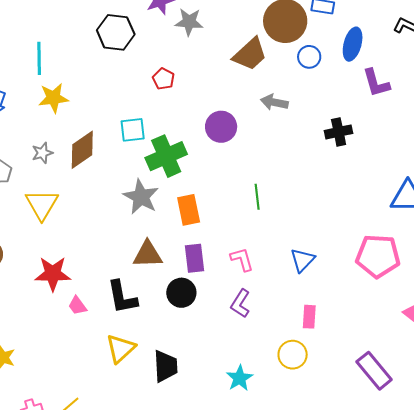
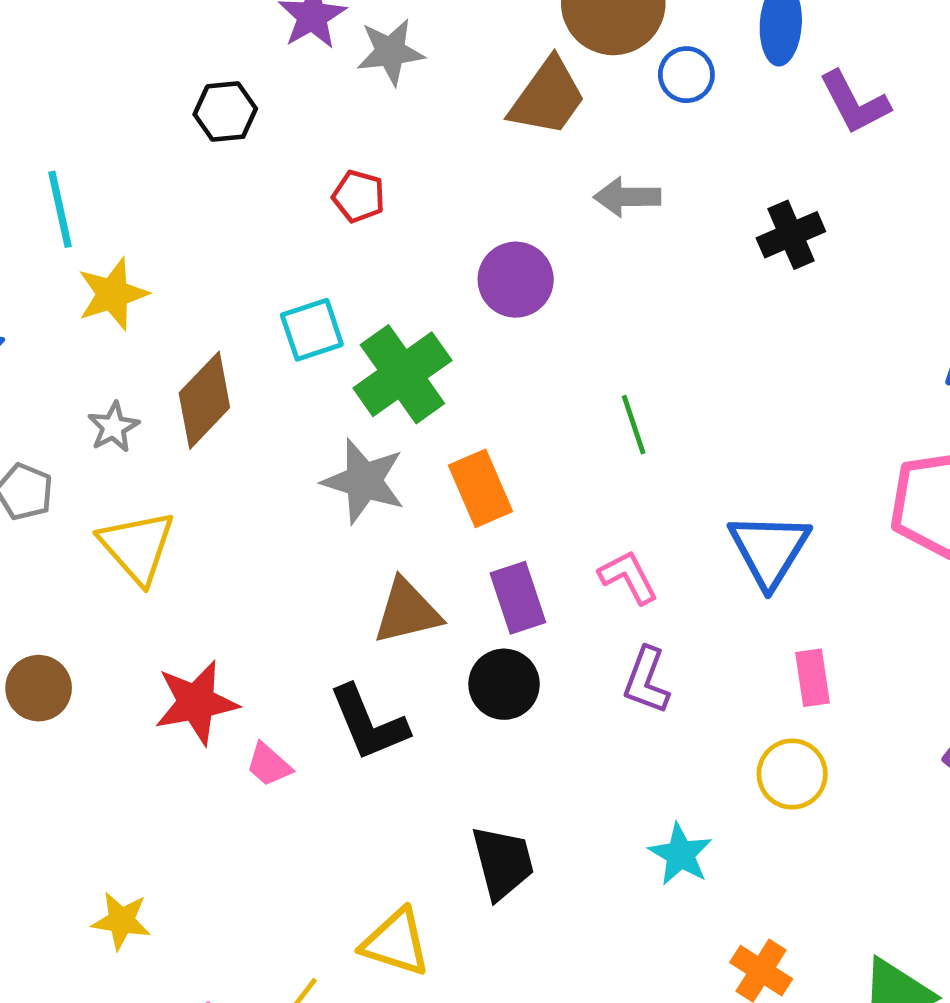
black hexagon: (116, 32) -> (225, 112), size x0.7
blue triangle: (302, 260) -> (769, 550), size x1.4
yellow triangle: (121, 348) -> (396, 942), moved, turned -48

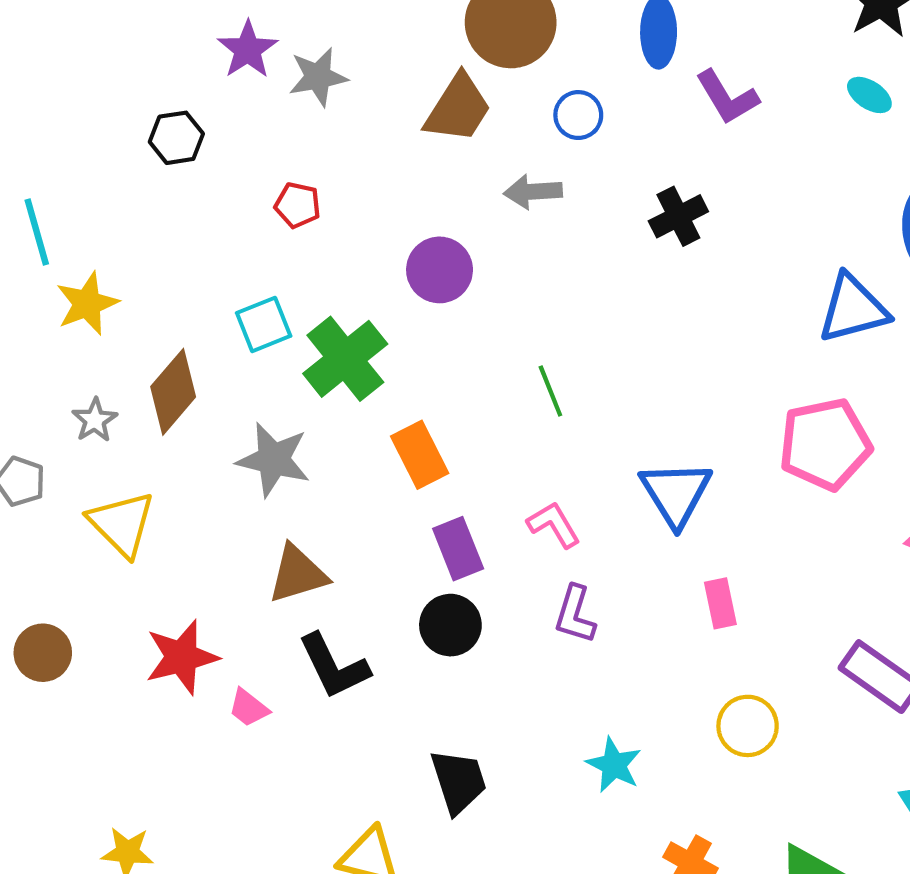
blue circle: (686, 75) -> (578, 115), moved
gray star: (364, 481) -> (273, 460), moved
brown triangle: (407, 612) -> (298, 574), moved
yellow circle: (792, 774) -> (748, 726), moved

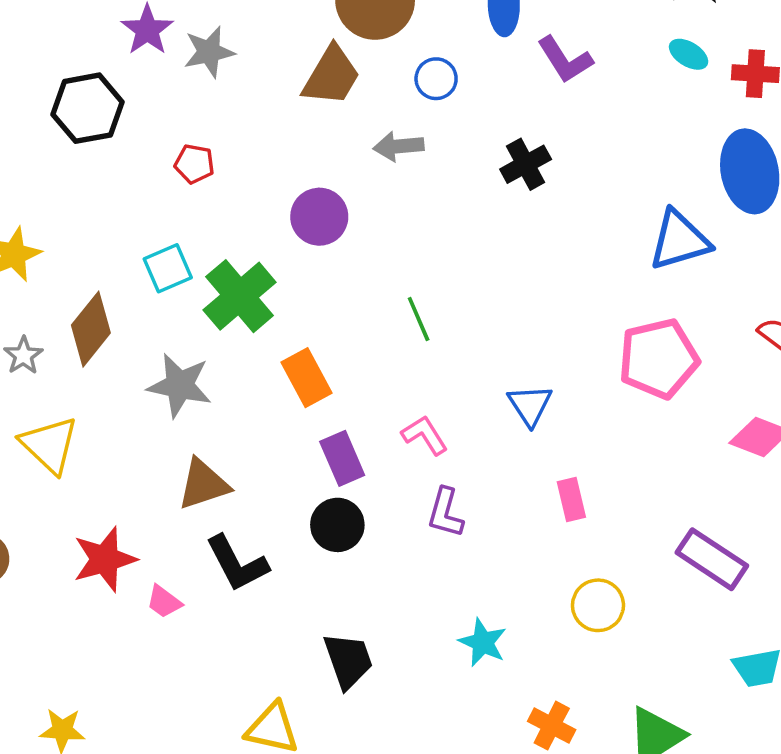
black hexagon: (176, 138) -> (87, 108), size x1.5
blue triangle: (676, 493) -> (530, 405), size x0.7

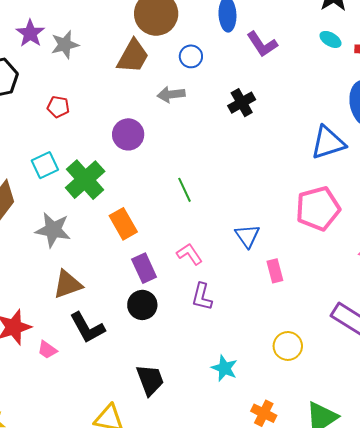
pink rectangle: (571, 499) -> (275, 271), moved

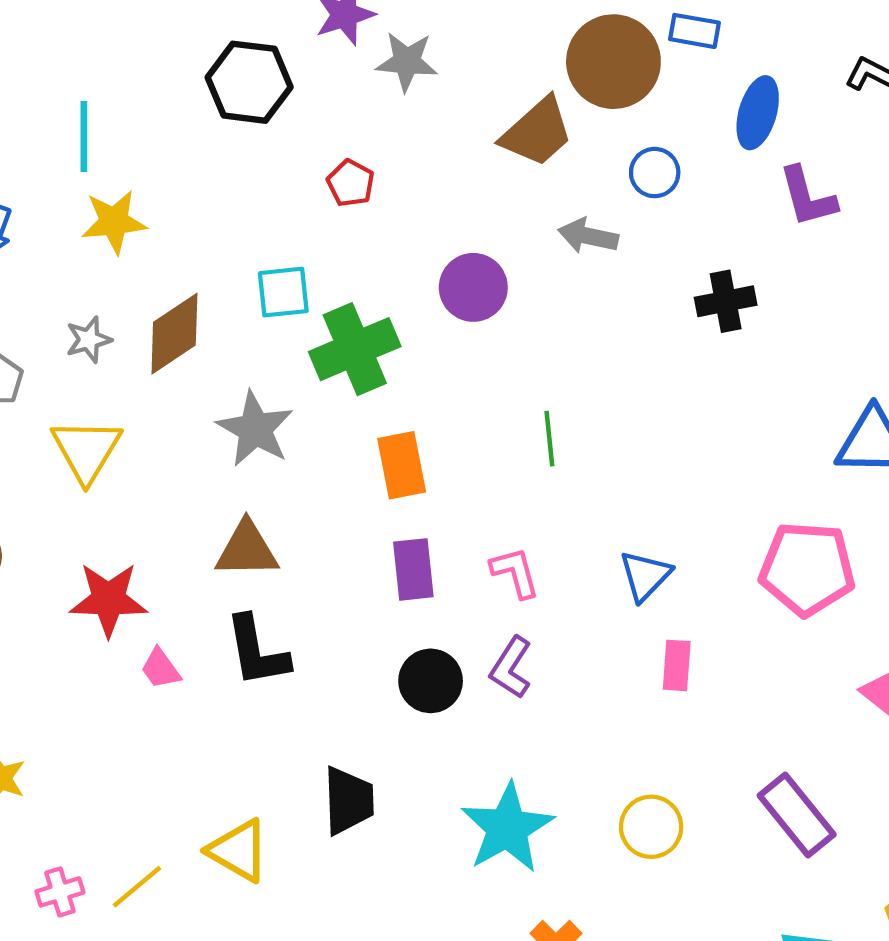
black circle: (142, 305) -> (431, 681), moved
cyan star: (224, 368) -> (507, 828), size x1.6

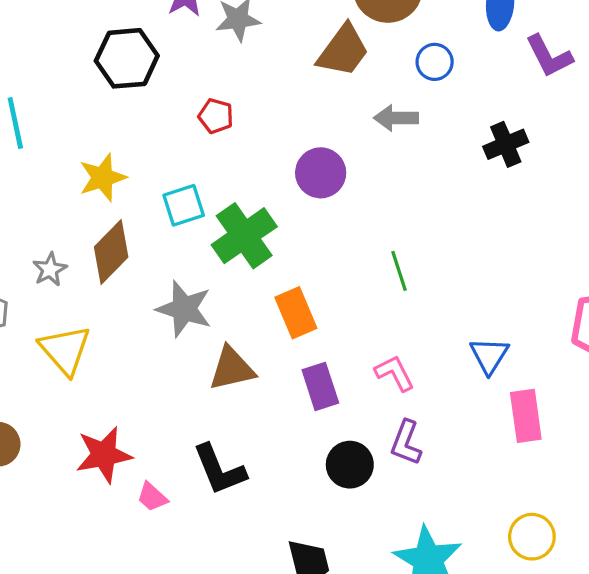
yellow star: (114, 222) -> (103, 178), moved
brown triangle: (247, 550) -> (232, 369), moved
pink rectangle: (677, 665) -> (526, 416), size x1.4

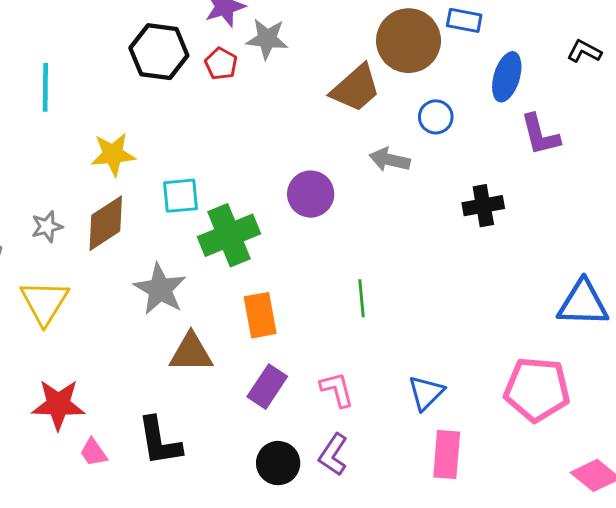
red pentagon: (216, 116) -> (221, 64), moved
purple rectangle: (320, 386) -> (267, 387), turned 39

